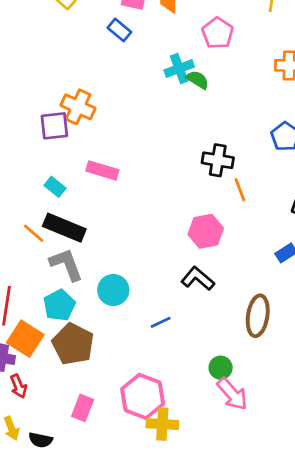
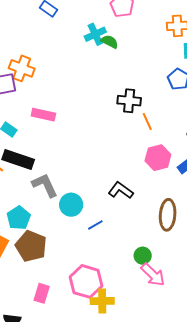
pink hexagon: (206, 231) -> (158, 158), moved
gray L-shape: (66, 264) -> (45, 185), moved
cyan circle: (113, 290) -> (71, 205), moved

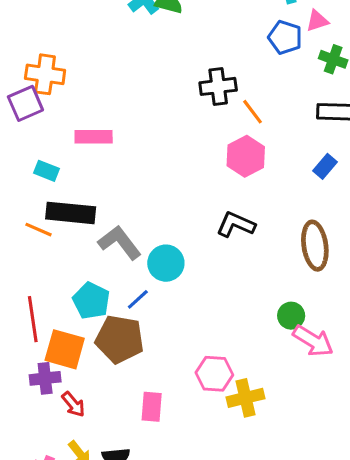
pink hexagon: (158, 158) -> (246, 156), moved
blue line: (95, 225) -> (138, 299), moved
pink hexagon: (86, 281) -> (214, 374), size x0.7

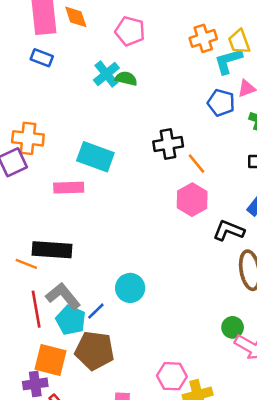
cyan rectangle: (47, 171) -> (95, 157), moved, size x1.8
black L-shape: (236, 225) -> (229, 231), moved
gray L-shape: (120, 243) -> (63, 296), moved
blue line: (138, 299) -> (96, 311), moved
red line: (33, 319) -> (36, 309), moved

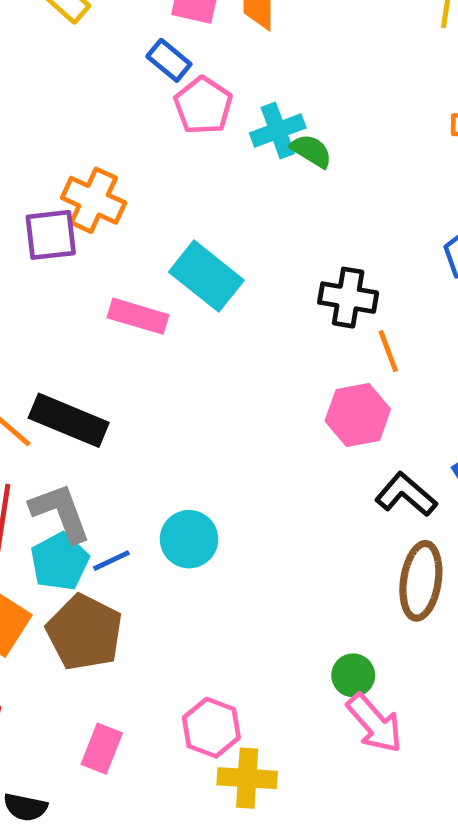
pink pentagon: (130, 31) -> (203, 106), moved

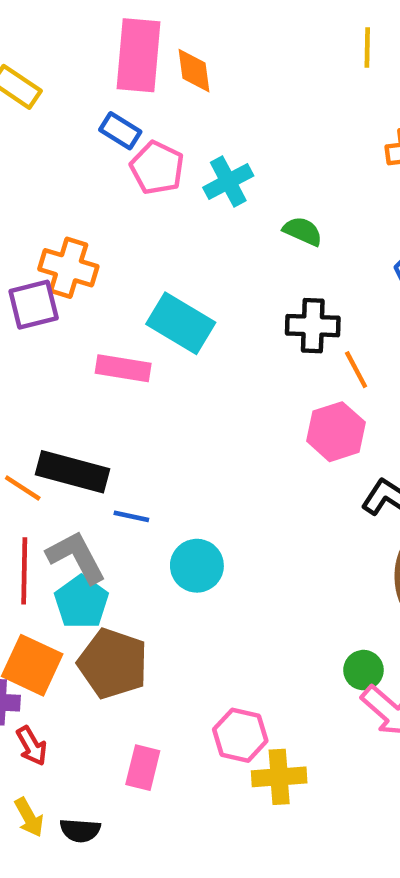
green semicircle: (311, 151) -> (303, 231), moved
blue line: (111, 561) -> (131, 516), moved, turned 45

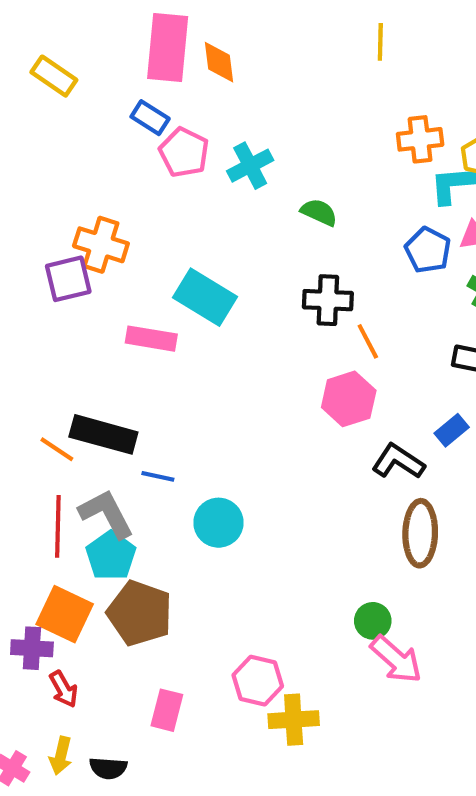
yellow arrow: (29, 817) -> (61, 756), turned 42

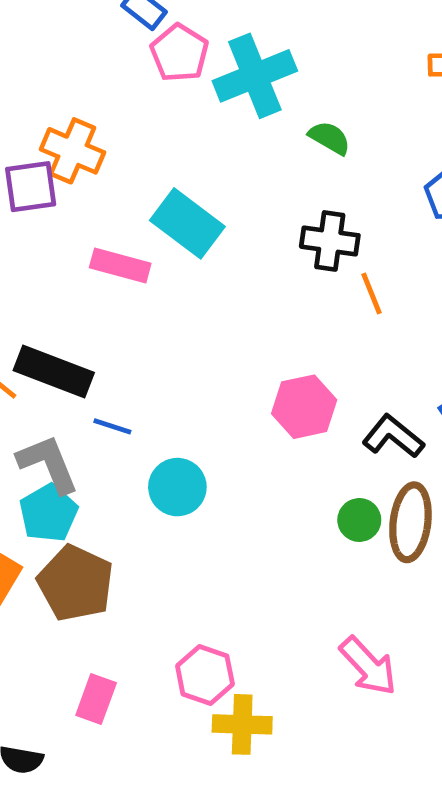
cyan cross: (250, 166) -> (255, 76), size x1.5
pink hexagon: (349, 399) -> (304, 407), moved
green circle: (373, 621) -> (359, 520), moved

